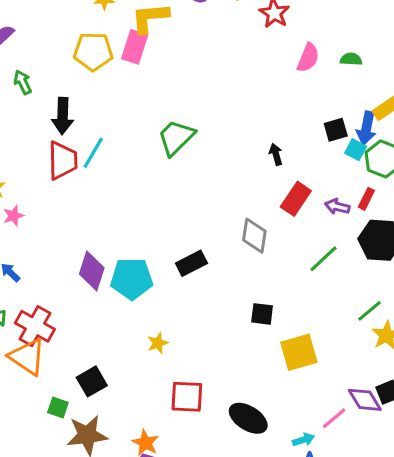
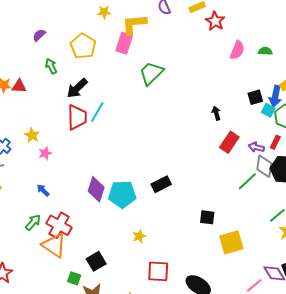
yellow pentagon: (93, 52) -> (83, 46), moved, turned 30
black arrow: (63, 116) -> (77, 88), turned 45
green trapezoid: (176, 137) -> (151, 73), moved
gray diamond: (254, 236) -> (264, 166), moved

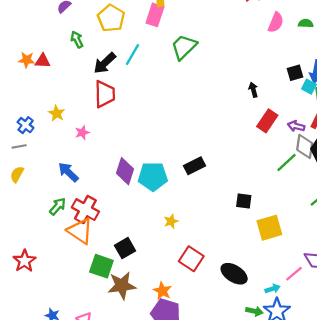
cyan line: (97, 112) -> (132, 54), moved
pink star: (45, 153) -> (82, 133), moved
blue arrow: (43, 190) -> (68, 172), size x1.5
red square: (158, 271) -> (191, 259), turned 30
green square: (74, 278) -> (101, 266), size x1.6

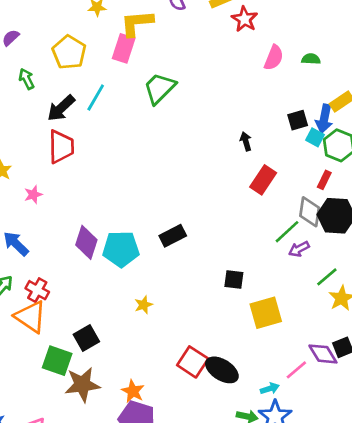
purple arrow: (296, 126) -> (299, 249), moved, turned -42
red cross: (85, 210) -> (37, 290), size x0.7
red square: (191, 259) -> (193, 362), moved

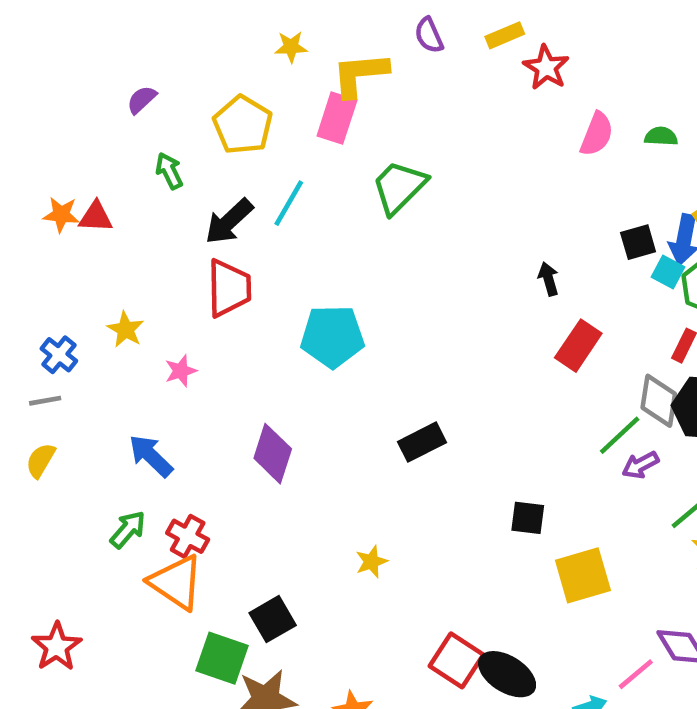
cyan pentagon: (121, 249) -> (332, 336), moved

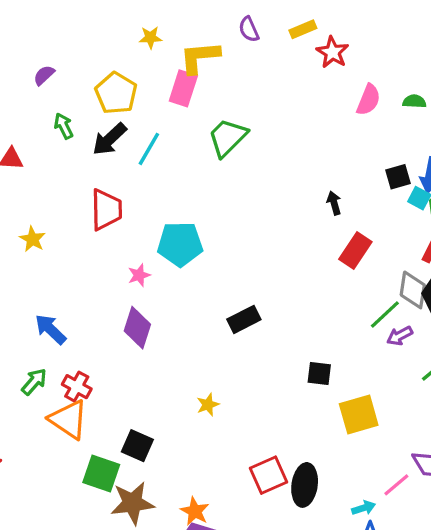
black arrow: (229, 221) -> (110, 139), moved
pink star: (181, 371) -> (139, 275), moved
black square: (273, 619) -> (137, 446), turned -36
red square: (456, 660) -> (269, 475), turned 33
black ellipse: (507, 674) -> (305, 485), turned 66

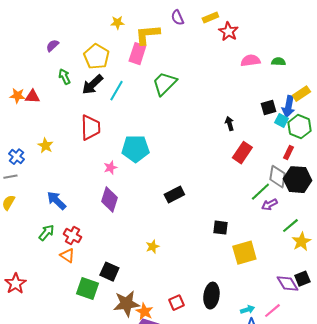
pink semicircle: (368, 100) -> (250, 61), turned -120
orange triangle: (69, 419) -> (67, 256), size x0.6
red square: (269, 475) -> (176, 303), moved, size x0.7
pink line: (396, 485) -> (272, 311), moved
brown star: (132, 503) -> (126, 304), moved

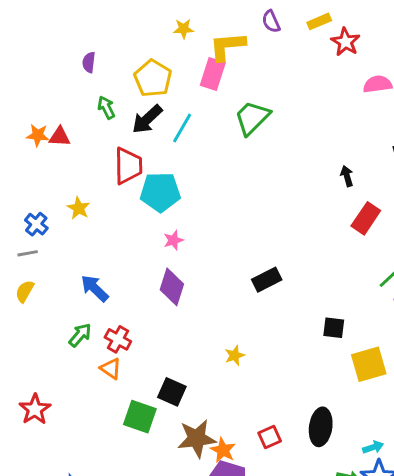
purple semicircle: (52, 46) -> (89, 62), turned -40
red trapezoid: (90, 128) -> (128, 166), moved
cyan pentagon: (135, 149) -> (160, 192), moved

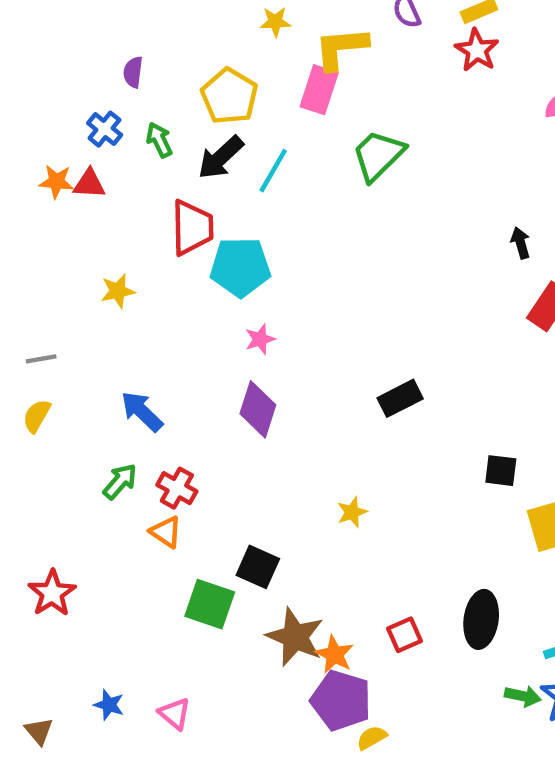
red star: (345, 42) -> (477, 50), moved
yellow star: (79, 208) -> (118, 291), turned 30
blue cross: (36, 224) -> (105, 129), moved
brown star: (197, 439) -> (295, 637), turned 30

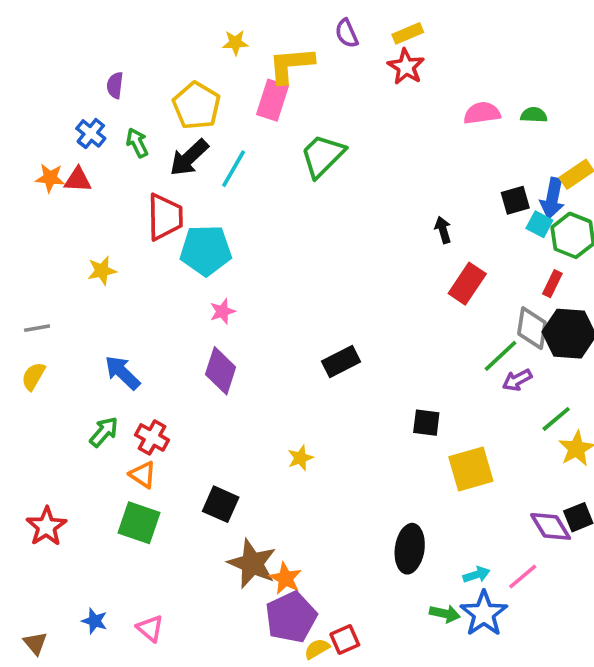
green square: (210, 604) -> (139, 523), moved
red square: (405, 635) -> (345, 640), moved
purple pentagon: (341, 700) -> (291, 617), turned 30

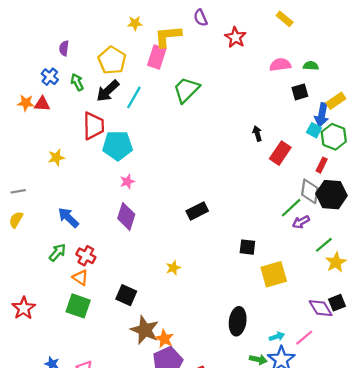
yellow rectangle: (408, 33) -> (285, 19), moved, turned 63
black square: (515, 200) -> (300, 92), moved
red rectangle: (467, 284) -> (280, 153), moved

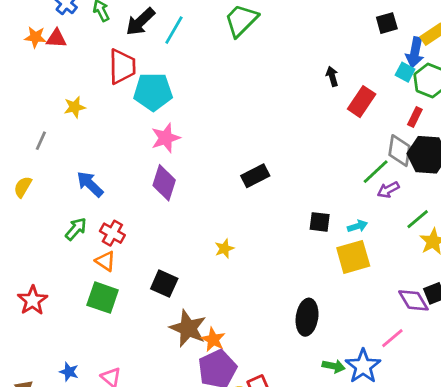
pink star: (127, 181) -> (166, 138), size x1.5
gray line: (18, 191) -> (41, 141), moved, turned -56
cyan arrow: (277, 337) -> (357, 226), moved

